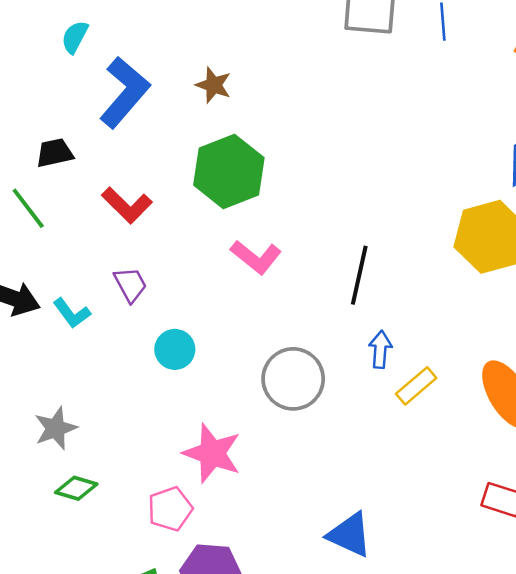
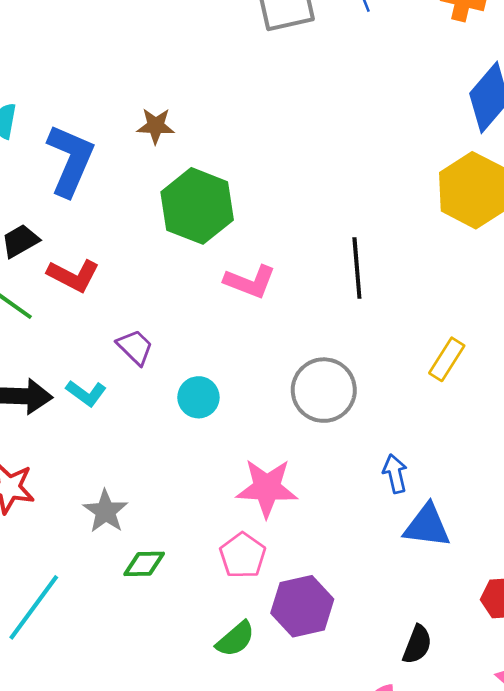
red L-shape: (127, 205) -> (73, 275), moved
blue arrow: (380, 349) -> (395, 474), moved

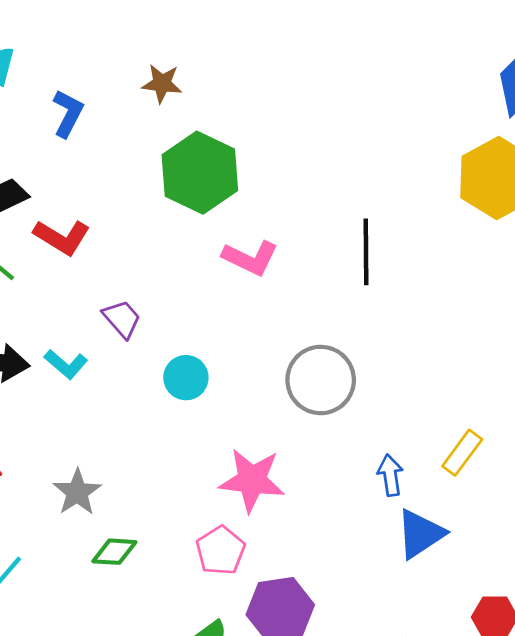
blue L-shape: (70, 160) -> (68, 113), size x0.6
yellow rectangle: (447, 359) -> (462, 453), moved
blue triangle: (427, 526) -> (420, 534), turned -45

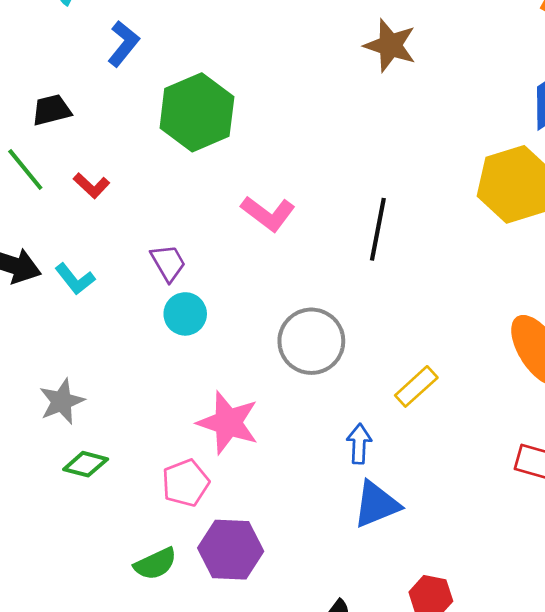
brown star: (162, 83) -> (390, 45), moved, size x1.4
green hexagon: (200, 173) -> (197, 112), moved
red L-shape: (62, 237) -> (91, 186), moved, size x0.7
purple trapezoid: (122, 319) -> (168, 263), moved
yellow rectangle: (462, 453) -> (416, 386), moved

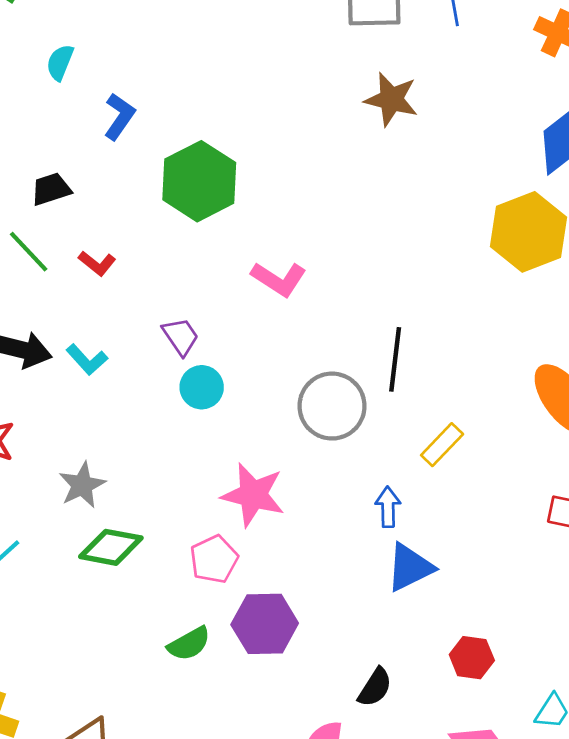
black line: (378, 229) -> (395, 359), moved
green diamond: (86, 464) -> (111, 547), size x1.4

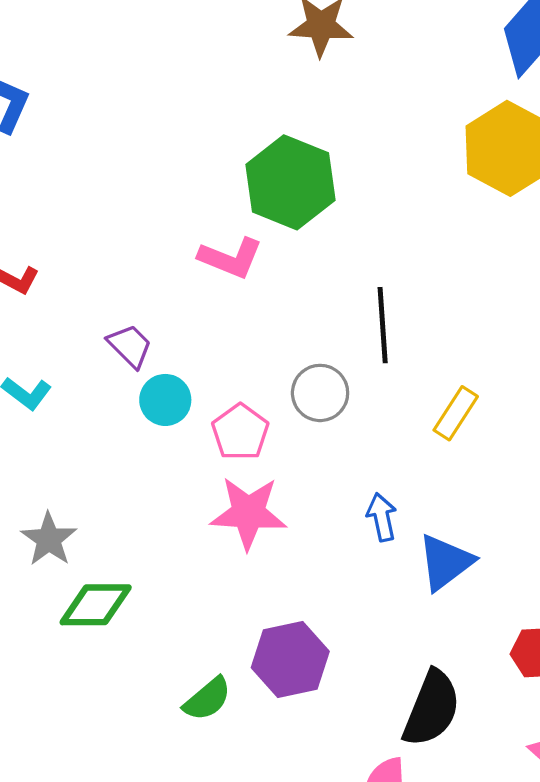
green hexagon: (199, 181) -> (290, 182), moved
gray circle: (332, 406) -> (320, 393), size x0.7
blue arrow: (388, 507) -> (382, 517), moved
pink pentagon: (214, 559) -> (240, 432), moved
black semicircle: (375, 687) -> (432, 708), size x1.6

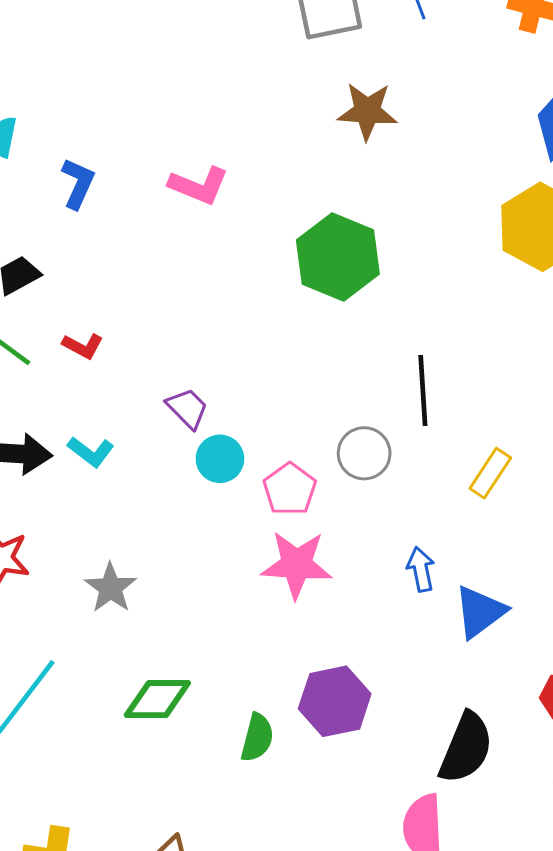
pink L-shape: (231, 258) -> (199, 186), moved
green diamond: (96, 605) -> (157, 699), moved
green semicircle: (207, 699) -> (257, 738), turned -36

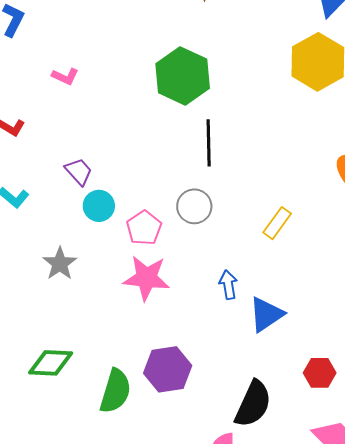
pink L-shape: (199, 186) -> (65, 76), moved, size x0.7
black line: (423, 391) -> (209, 143), moved
gray star: (111, 588) -> (60, 264), moved
green semicircle: (257, 738) -> (115, 391), size x1.4

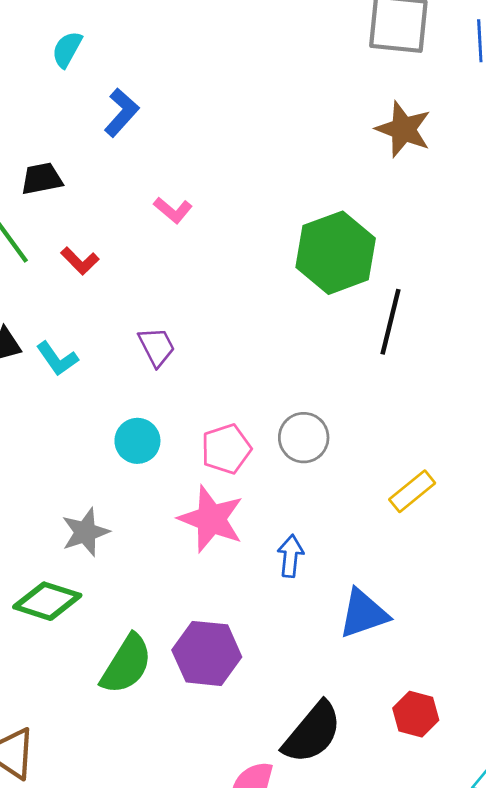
black line: (209, 143) -> (391, 322), moved
cyan circle: (99, 206) -> (137, 441), moved
gray star: (60, 264) -> (85, 532), moved
blue arrow: (228, 285) -> (291, 556), moved

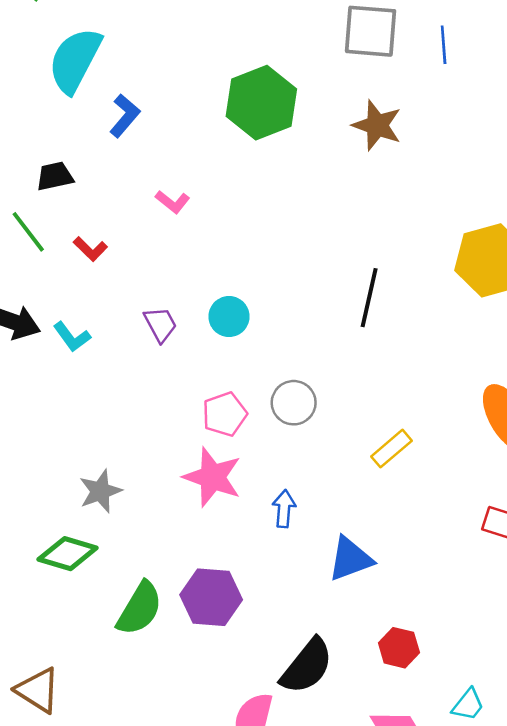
cyan semicircle: (67, 49) -> (75, 60), size x2.0
green hexagon: (336, 253) -> (261, 103), moved
cyan circle: (137, 441) -> (229, 317), moved

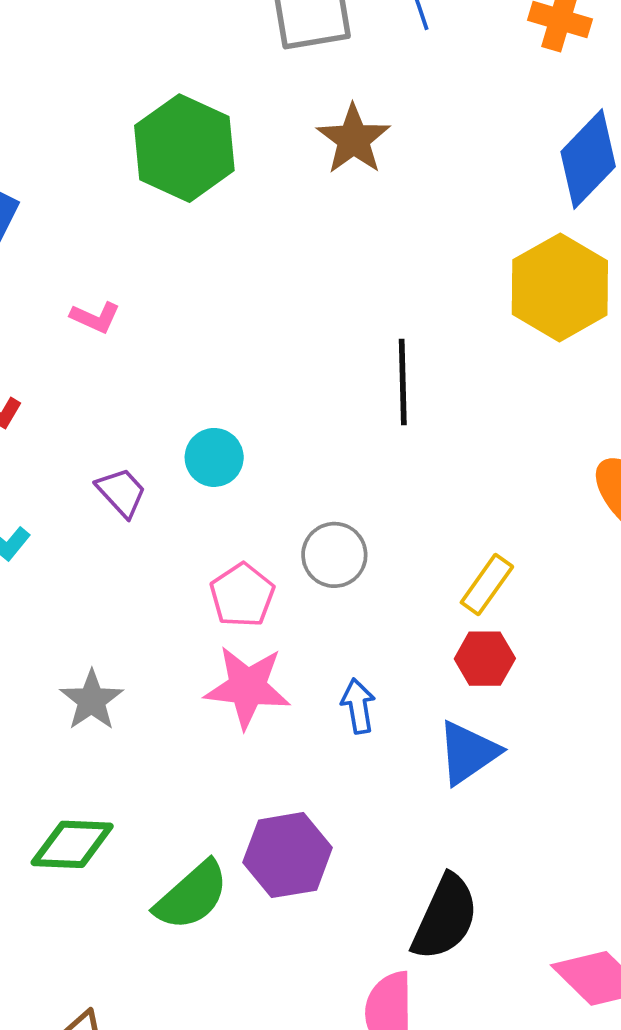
brown star: (377, 125) -> (353, 139), turned 30
gray star: (100, 491) -> (92, 700), moved
green semicircle: (140, 608) -> (192, 896), turned 32
red hexagon: (399, 648) -> (485, 659), moved

